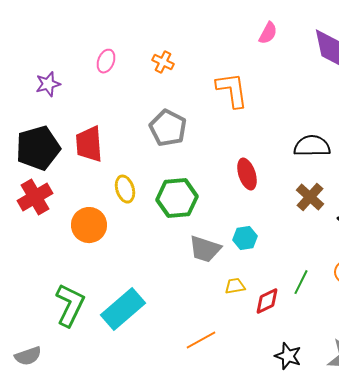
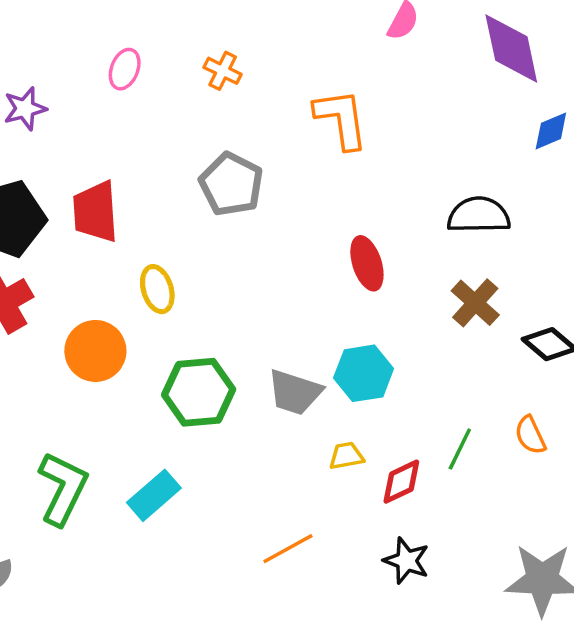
green hexagon: (177, 198) -> (199, 392), moved
cyan hexagon: (245, 238) -> (364, 373), size x1.4
cyan rectangle: (123, 309) -> (154, 495), size x0.7
black star: (288, 356) -> (407, 561), moved

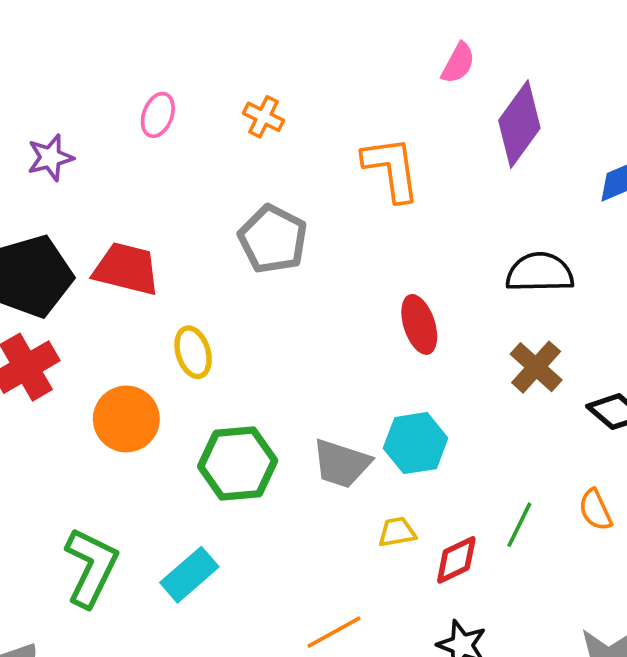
purple diamond: (511, 48) -> (519, 124), moved, turned 48
red trapezoid: (95, 212) -> (126, 269), turned 108

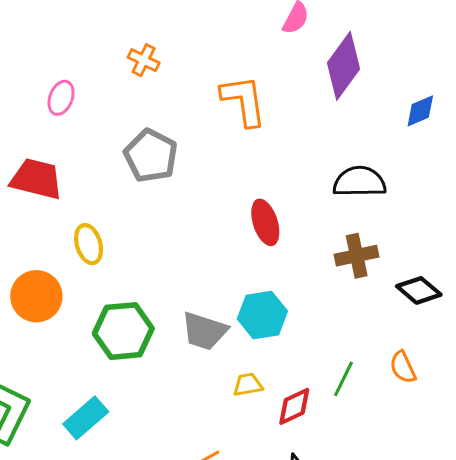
pink ellipse: (158, 115) -> (61, 98), moved
brown cross: (536, 367) -> (357, 256), turned 36

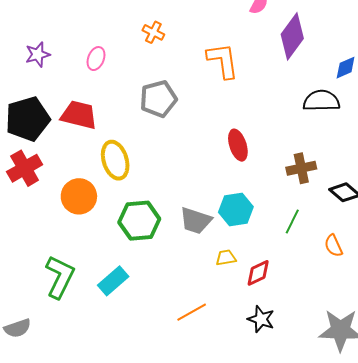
gray pentagon: (151, 156) -> (158, 99), turned 30
black semicircle: (359, 182) -> (321, 101), moved
yellow ellipse: (89, 244) -> (115, 160), size x1.4
green line: (343, 379) -> (292, 222), moved

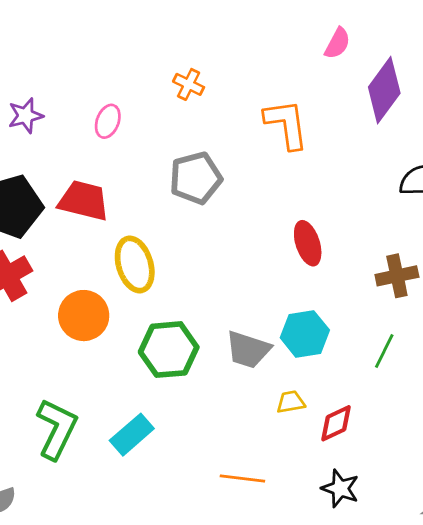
orange line: (192, 312) -> (242, 479), turned 36

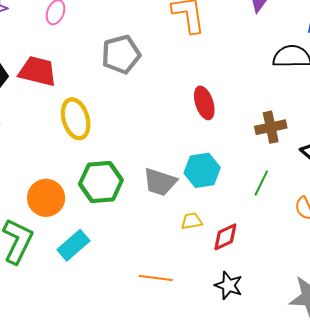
orange circle: (84, 316) -> (46, 198), moved

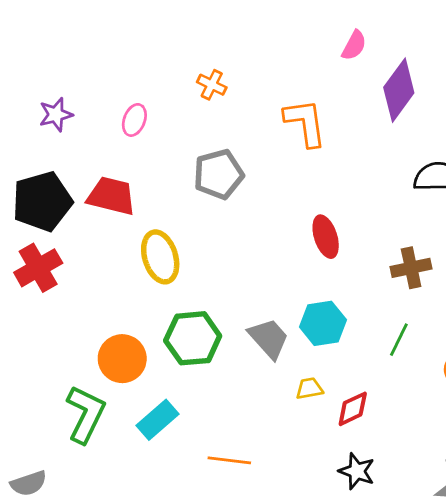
gray trapezoid: (160, 182) -> (269, 338), turned -150
orange line: (156, 278) -> (229, 460), moved

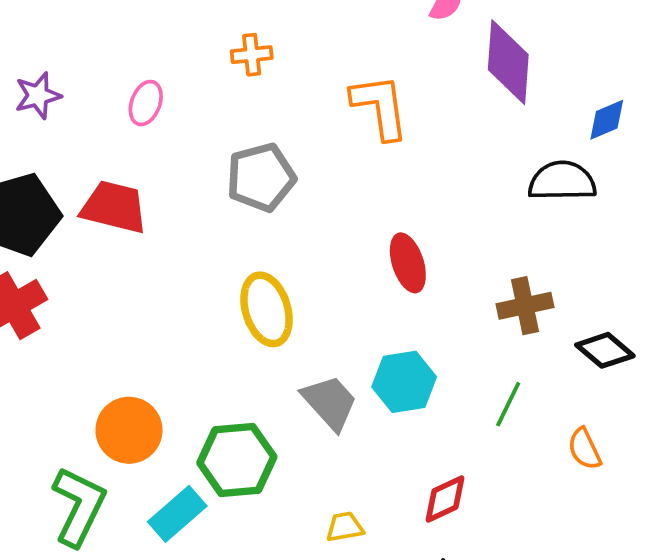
orange cross: (212, 85) -> (252, 55), turned -32
purple diamond: (399, 90) -> (508, 62), turned -32
yellow ellipse: (160, 257) -> (267, 309), moved
green hexagon: (193, 338) -> (237, 460), moved
yellow trapezoid: (309, 388) -> (345, 527), moved

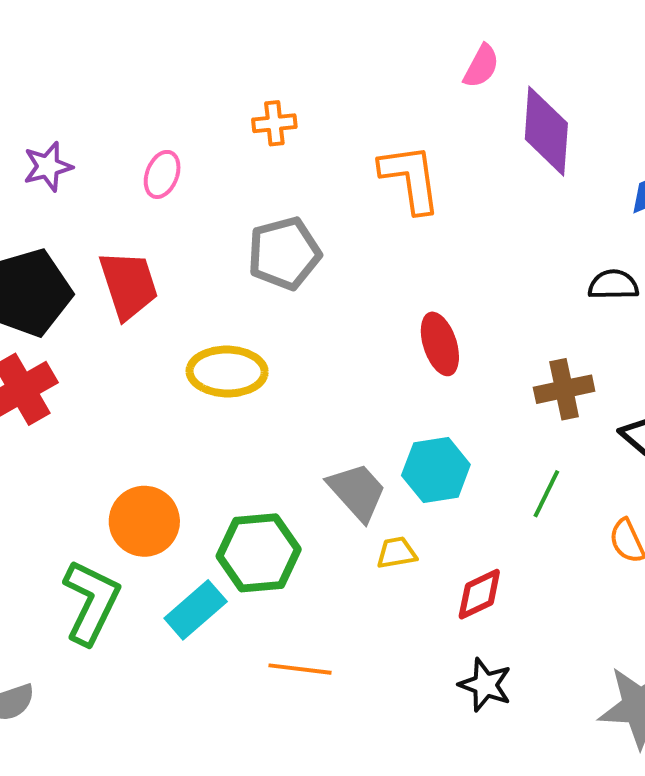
black semicircle: (562, 181) -> (613, 285), moved, size x0.7
red trapezoid: (114, 207) -> (129, 285), turned 58
yellow ellipse: (267, 309) -> (227, 372), moved, turned -72
yellow trapezoid: (345, 527) -> (397, 553), moved

